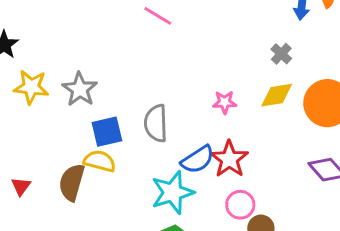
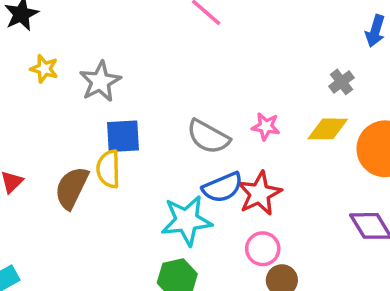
yellow star: (31, 87) -> (44, 69), size x0.7
gray semicircle: (156, 123) -> (208, 137), moved, turned -69
yellow semicircle: (100, 161) -> (108, 169), turned -116

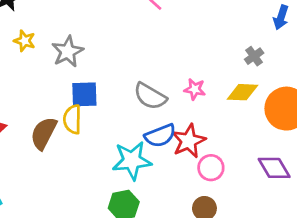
pink circle: (263, 249) -> (211, 168), moved

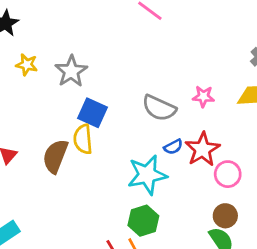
blue square: (84, 94) -> (92, 113), turned 32
blue semicircle: (160, 136) -> (173, 147), size x0.6

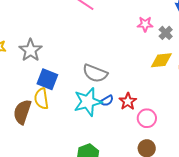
pink star: (203, 96) -> (145, 24), moved
red star: (202, 149) -> (128, 101), size x0.7
cyan star: (147, 175) -> (88, 102), moved

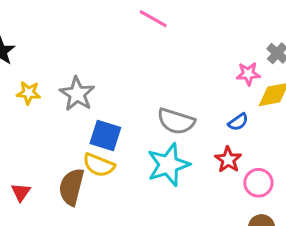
pink star: (145, 24) -> (248, 74), moved
yellow semicircle: (41, 99) -> (99, 165), turned -55
blue semicircle: (107, 101) -> (238, 122), moved

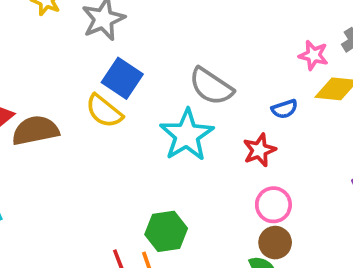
cyan star: (168, 165) -> (187, 135), turned -30
pink circle: (258, 183) -> (273, 205), moved
brown semicircle: (72, 187) -> (35, 130), moved, turned 48

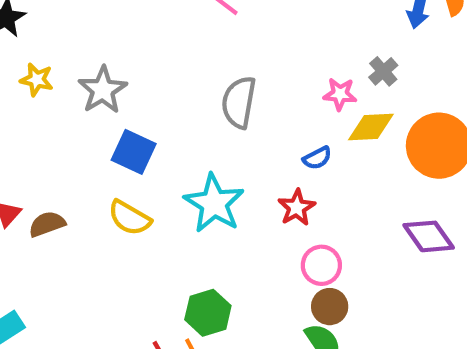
gray semicircle: (211, 86) -> (239, 102), moved, turned 75
yellow semicircle: (104, 111) -> (129, 218), moved
brown semicircle: (35, 130) -> (47, 224), size x0.7

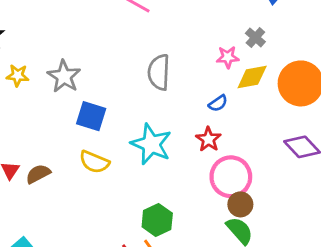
pink circle: (321, 265) -> (231, 177), size x1.5

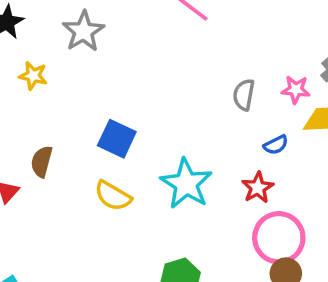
gray semicircle: (159, 72) -> (244, 95), moved, size x0.7
gray star: (64, 76) -> (83, 31), moved
brown semicircle: (38, 174) -> (42, 162), moved, turned -55

